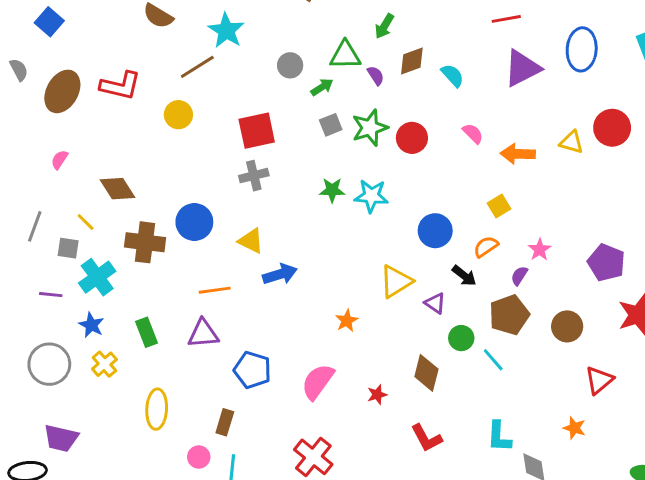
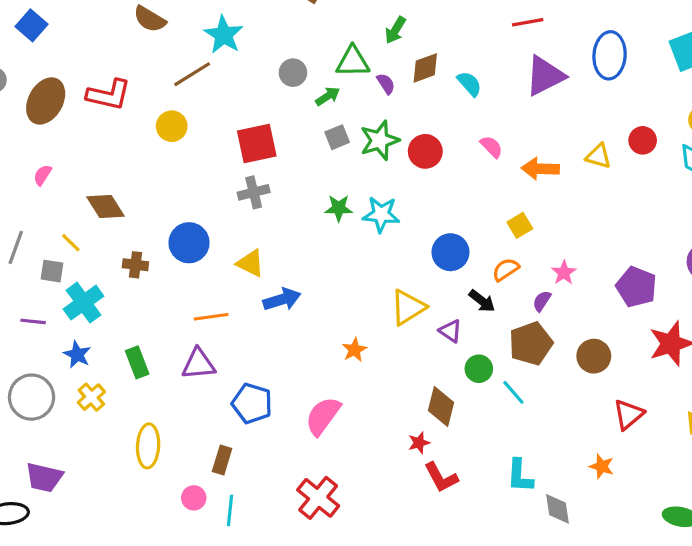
red circle: (612, 128) -> (643, 140), size x0.7
brown cross: (145, 242) -> (135, 265), size x0.6
red star: (377, 395) -> (419, 443), moved

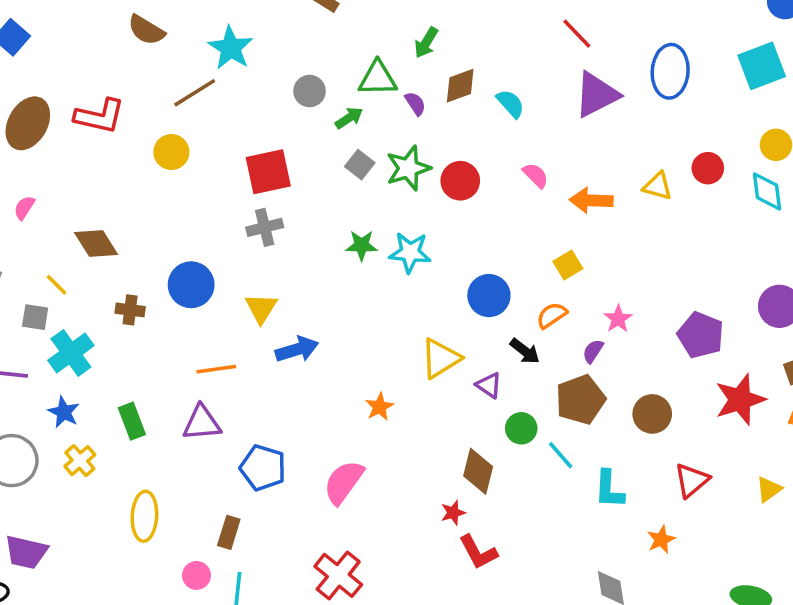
red line: (528, 22) -> (577, 34), turned 56
gray square: (337, 137) -> (360, 165), turned -30
yellow triangle: (250, 263) -> (261, 308), turned 36
orange star: (602, 466) -> (661, 540), turned 30
cyan L-shape: (520, 476) -> (609, 489), moved

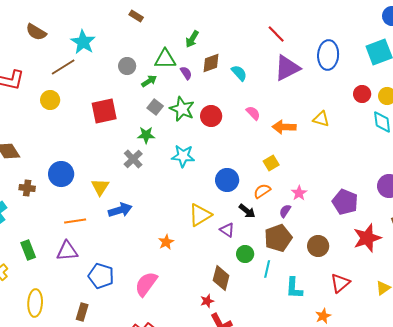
green star: (408, 168) -> (182, 109), turned -30
red circle: (708, 168) -> (362, 94), moved
gray cross: (265, 227) -> (133, 159), moved, turned -30
green star: (362, 245) -> (146, 135), moved
cyan line: (561, 455) -> (267, 269), turned 54

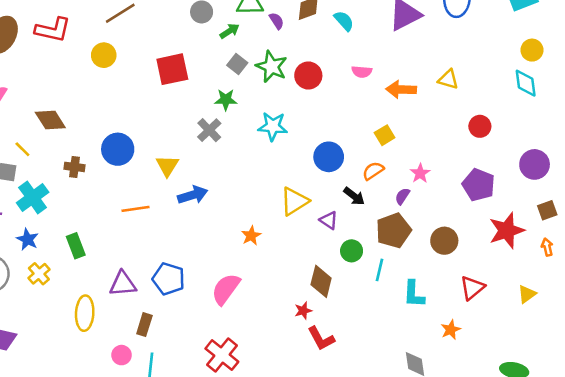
red circle: (362, 94) -> (480, 126), moved
pink semicircle: (253, 113) -> (362, 72), turned 140
purple triangle: (67, 251) -> (123, 284), moved

